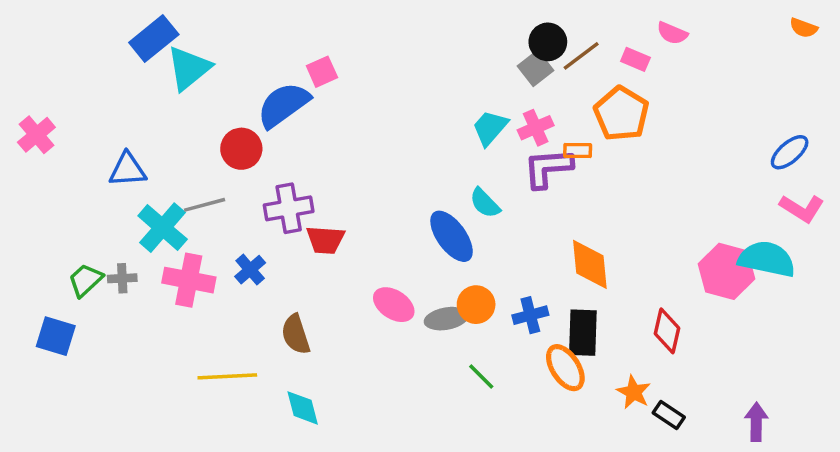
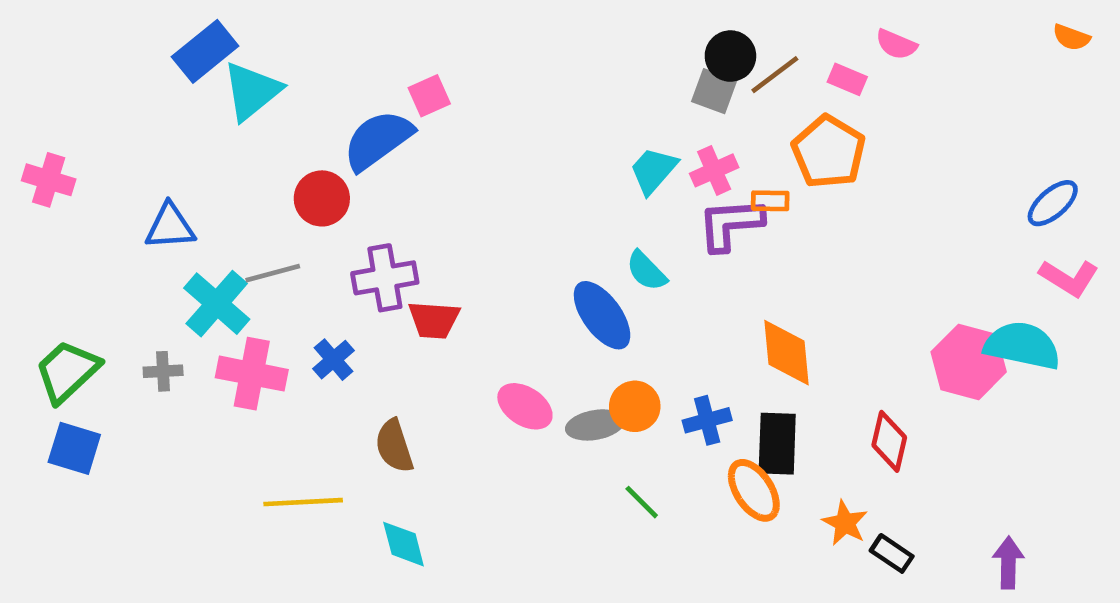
gray square: (536, 68) -> (714, 91), turned -32
pink cross: (36, 135) -> (49, 180), turned -33
green trapezoid: (85, 280) -> (67, 371), moved, size x1.4

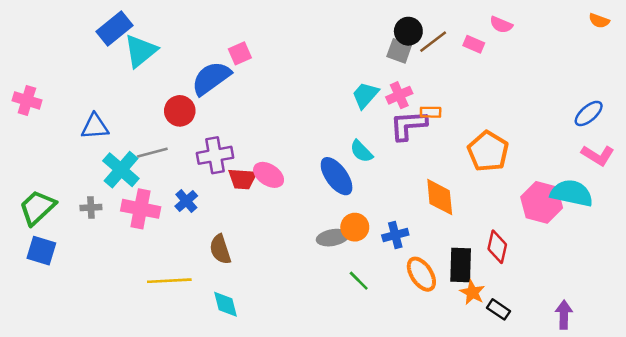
orange pentagon: (829, 152) -> (488, 151), moved
pink ellipse: (525, 406) -> (269, 175), moved
black rectangle: (777, 444) -> (461, 265), moved

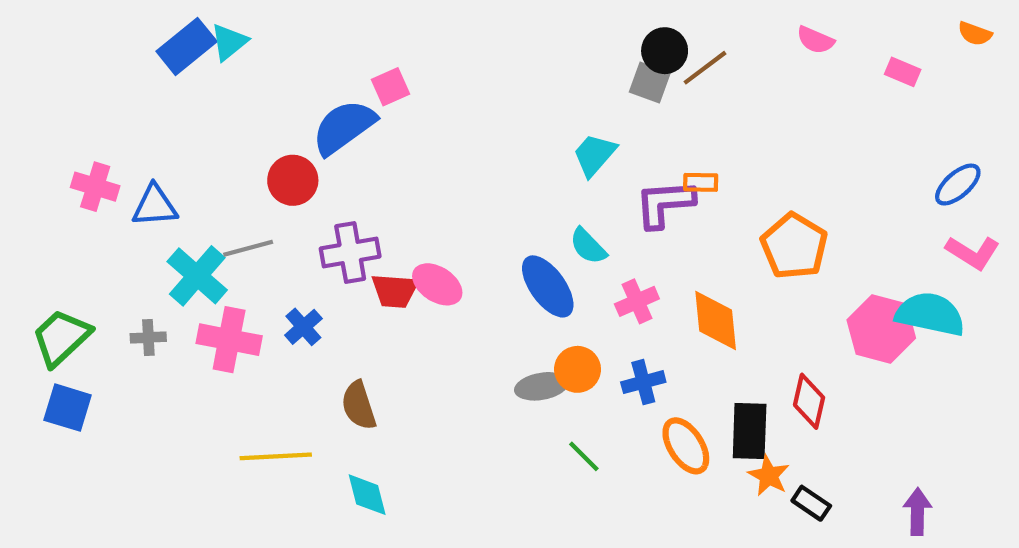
pink rectangle: (474, 44) -> (903, 72), moved
cyan triangle: (141, 51) -> (229, 42), moved, size x0.7
pink cross: (399, 95) -> (637, 301), moved
pink cross: (27, 100) -> (95, 187), moved

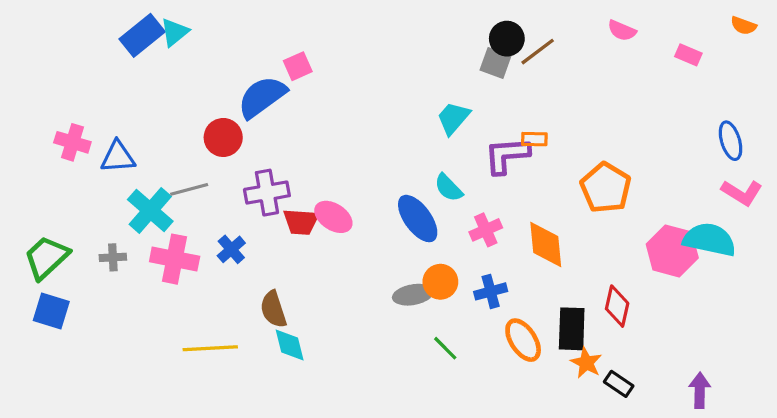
blue ellipse: (958, 185) -> (731, 141), turned -66
cyan diamond: (367, 495) -> (290, 345), moved

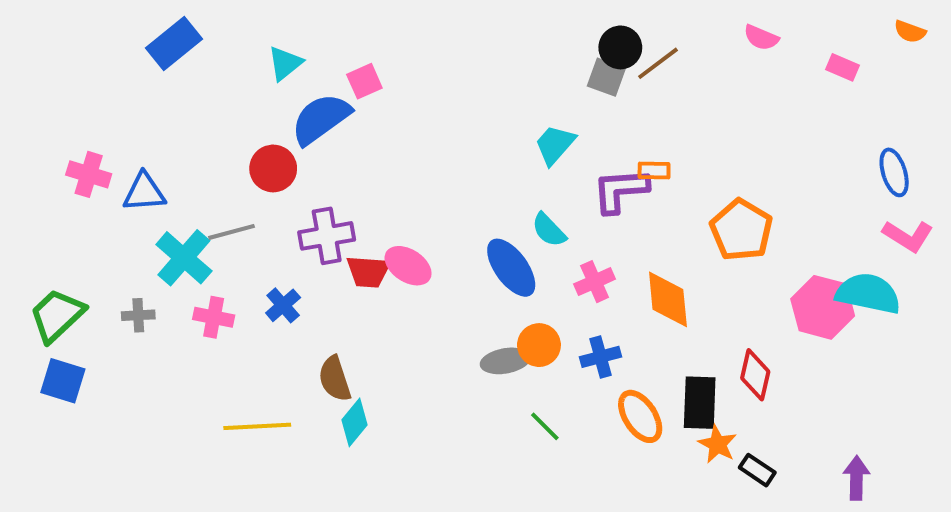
cyan triangle: (175, 32) -> (285, 63), moved
pink cross: (175, 259) -> (214, 317), size x0.7
cyan diamond: (290, 345) -> (354, 422), turned 54

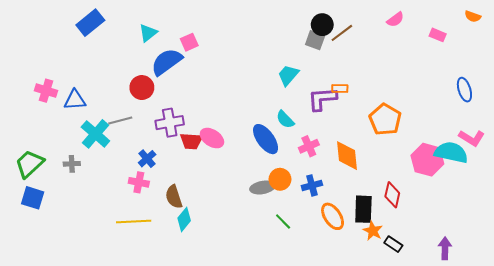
pink semicircle: (761, 38) -> (395, 19), turned -60
pink L-shape: (908, 236) -> (472, 138), moved
pink cross: (214, 317) -> (139, 182), moved

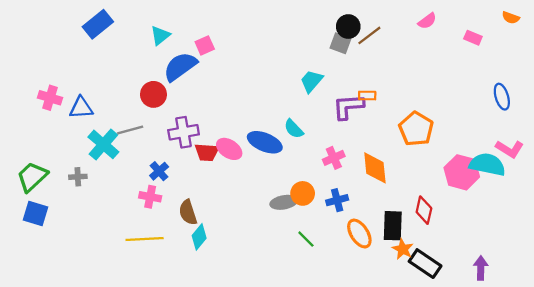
cyan semicircle: (285, 119) -> (294, 129), moved
blue ellipse: (266, 139) -> (265, 142), moved, turned -32
black rectangle: (393, 244) -> (425, 264), size x1.6

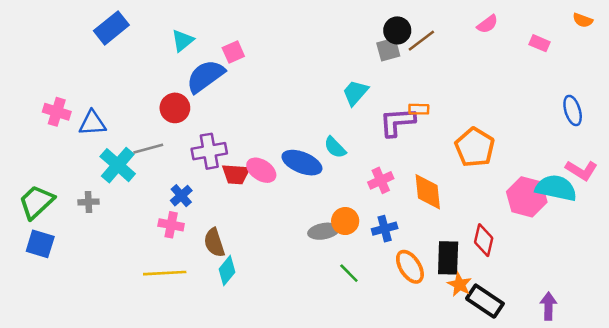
gray square: (340, 43) -> (388, 50), turned -35

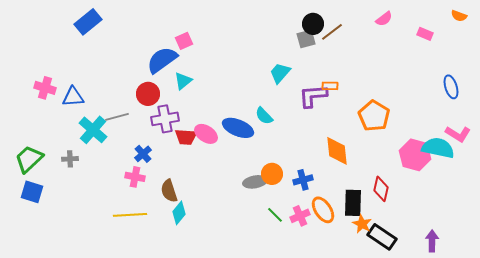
cyan triangle: (183, 41) -> (183, 81), moved
red circle: (175, 108) -> (148, 94), moved
pink cross: (381, 180) -> (300, 216), moved

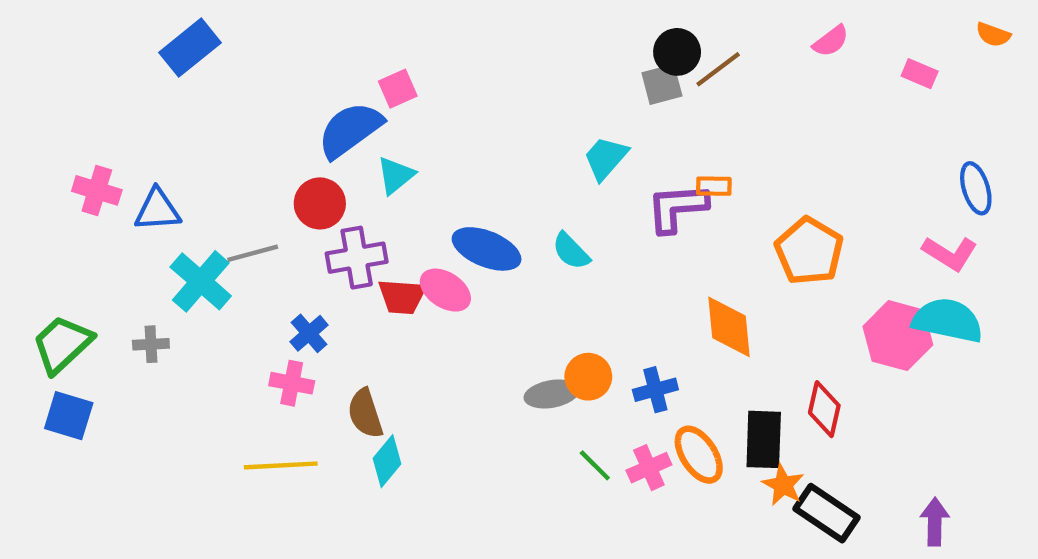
blue ellipse: (238, 128) -> (487, 249), moved
pink L-shape: (458, 134) -> (950, 253), moved

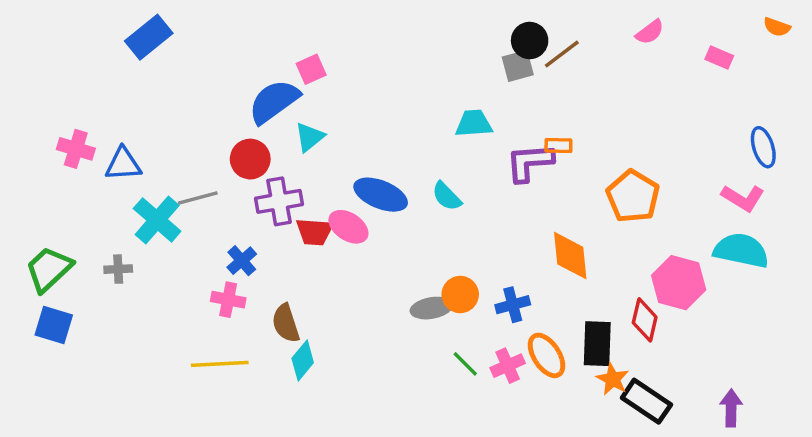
cyan trapezoid: (606, 158) -> (474, 123), turned 45
pink hexagon: (898, 336) -> (679, 283), moved

